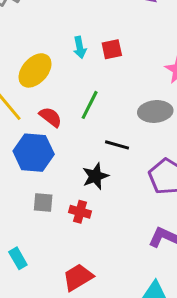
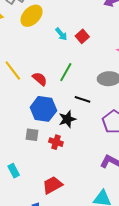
cyan arrow: (80, 47) -> (61, 34), turned -32
red square: (112, 49) -> (82, 36), turned -32
yellow ellipse: (35, 70) -> (32, 16), moved
blue hexagon: (34, 153) -> (43, 109), moved

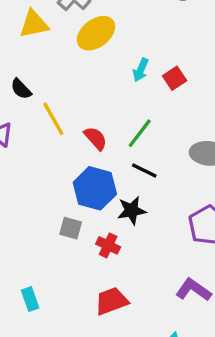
cyan arrow: (61, 34) -> (141, 70), turned 56
black line: (82, 99) -> (144, 171), moved
cyan rectangle: (14, 171) -> (30, 299), moved
red trapezoid: (52, 185) -> (112, 301), moved

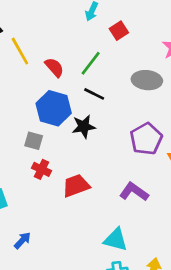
red square: (175, 78) -> (119, 31), moved
red cross: (108, 245) -> (42, 169), moved
red trapezoid: (112, 301) -> (76, 186), moved

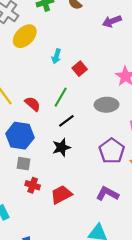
black line: (94, 94) -> (66, 121), turned -56
blue hexagon: (54, 108) -> (20, 136), moved

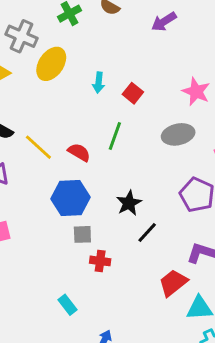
black line: (66, 121) -> (147, 233), moved
red trapezoid: (61, 195) -> (173, 283), moved

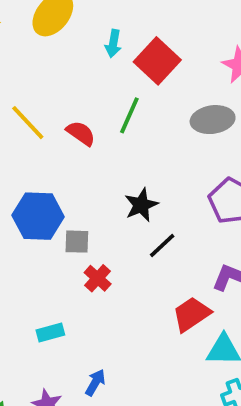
red square: (133, 93) -> (157, 61), size x1.6
blue hexagon: (70, 198) -> (38, 216), moved
red cross: (100, 261) -> (98, 278), turned 30
cyan rectangle: (67, 305) -> (50, 333), turned -72

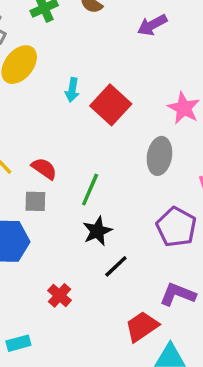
green line: (129, 115) -> (90, 190), moved
gray ellipse: (213, 120) -> (159, 156), turned -72
gray square: (77, 242) -> (35, 201), moved

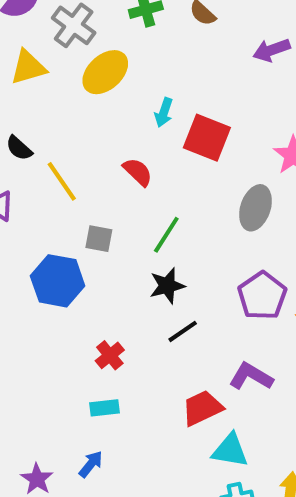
red square: (111, 105) -> (207, 138), turned -30
red semicircle: (44, 169) -> (138, 172), moved
cyan rectangle: (18, 343) -> (104, 408), moved

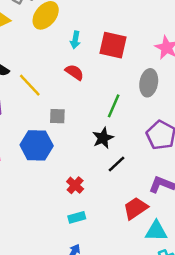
cyan arrow: (164, 112) -> (75, 40), moved
green line: (166, 235) -> (114, 106), moved

